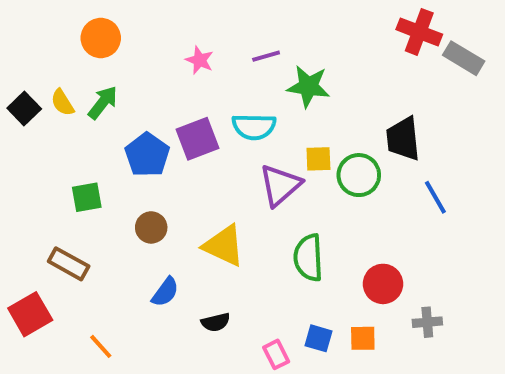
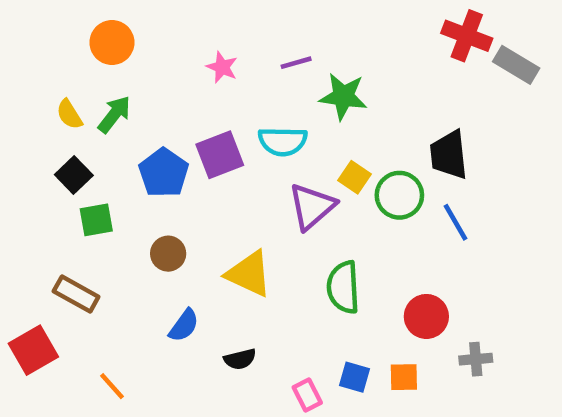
black square: (24, 109) -> (74, 175), moved
yellow square: (318, 159) -> (354, 177), turned 36
blue line: (435, 197) -> (456, 222), moved

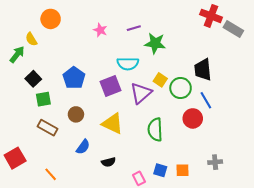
yellow semicircle: (69, 114) -> (31, 39), moved
green arrow: (114, 114) -> (17, 54), moved
purple square: (220, 155) -> (110, 86), moved
brown rectangle: (76, 294) -> (48, 128), moved
red circle: (426, 316) -> (193, 118), moved

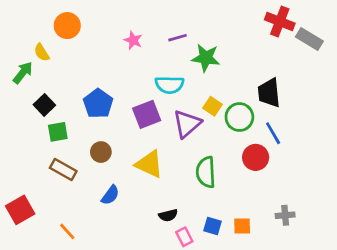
black semicircle: (108, 162) -> (168, 215), moved

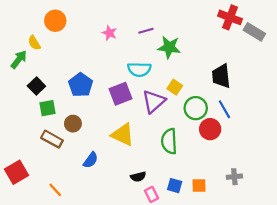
green circle: (239, 117) -> (196, 108), moved
brown circle: (101, 152) -> (73, 124), moved

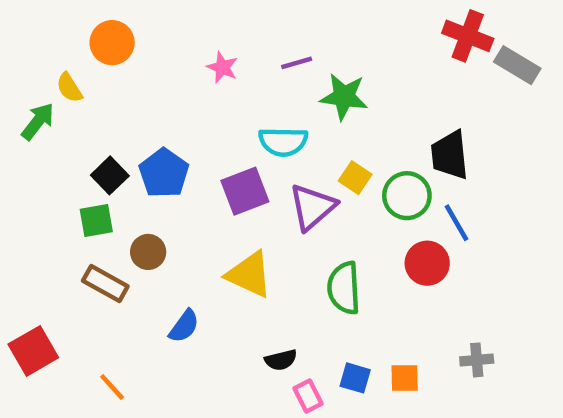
black square: (36, 86) -> (110, 175), moved
green circle: (196, 108) -> (407, 196), moved

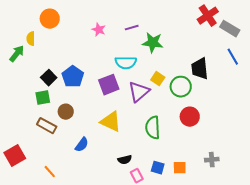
red cross: (468, 36) -> (208, 16), turned 35
yellow semicircle: (69, 88) -> (31, 39), turned 32
blue line: (456, 223) -> (233, 57), moved

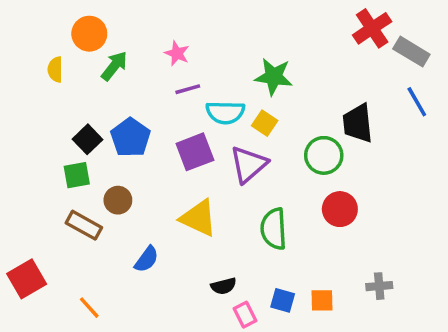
purple line: (132, 28) -> (188, 89), moved
green arrow: (17, 54) -> (114, 66), moved
yellow square: (158, 79) -> (265, 123), moved

